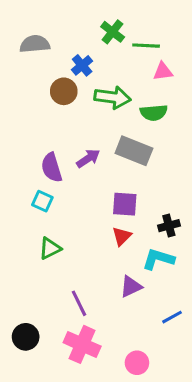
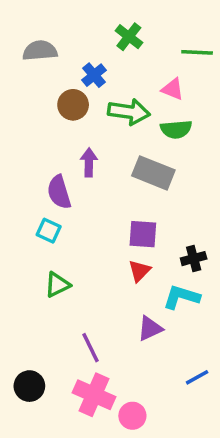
green line: (146, 46) -> (197, 52), moved
pink triangle: (163, 71) -> (173, 89), moved, turned 30
purple arrow: (88, 158) -> (89, 162), moved, turned -55
blue line: (172, 317) -> (197, 377), moved
pink circle: (137, 363) -> (132, 416), moved

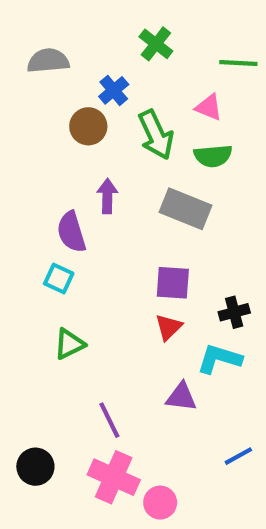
green arrow: (129, 112) -> (156, 135), turned 57
purple triangle: (150, 328) -> (181, 397), turned 32

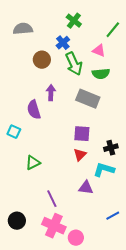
green line: (238, 63) -> (113, 30), turned -54
blue cross: (114, 90) -> (63, 43), moved
cyan square: (59, 279) -> (14, 132), moved

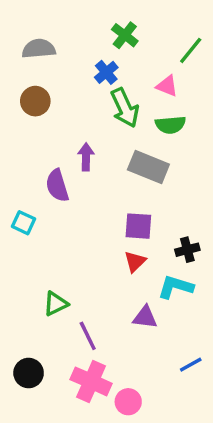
brown circle: (42, 60) -> (35, 101), moved
green triangle: (33, 163) -> (56, 304), moved

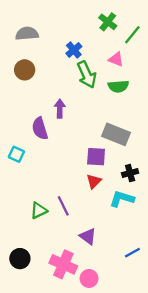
green cross: (125, 35) -> (108, 22), moved
gray rectangle: (148, 167) -> (116, 134), moved
purple triangle: (145, 317) -> (88, 236), moved, turned 30
purple line: (88, 336) -> (63, 206), moved

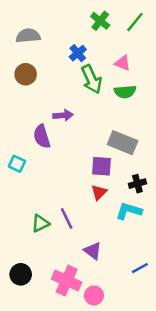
green cross: (108, 22) -> (100, 21), moved
green line: (132, 35) -> (135, 22), moved
purple arrow: (60, 109) -> (63, 115), turned 84

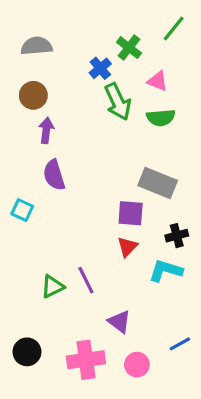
green cross: (100, 21) -> (129, 48), moved
purple arrow: (63, 115) -> (46, 130), moved, turned -78
pink cross: (67, 281) -> (86, 360), turned -32
pink circle: (94, 295) -> (137, 365), moved

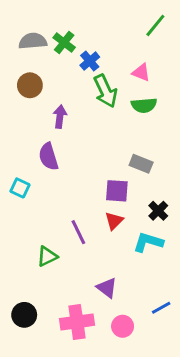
green cross: (129, 48) -> (64, 43), moved
purple arrow: (46, 130) -> (60, 117), moved
gray rectangle: (158, 183) -> (141, 164), size x0.7
black cross: (177, 236) -> (158, 211), turned -30
purple line: (86, 280) -> (78, 232), moved

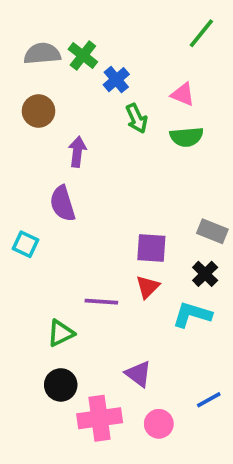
green arrow: (105, 91) -> (137, 118), size x0.7
gray rectangle: (141, 164) -> (212, 231), moved
purple line: (78, 232) -> (101, 302), turned -60
black circle: (24, 315) -> (61, 385), moved

